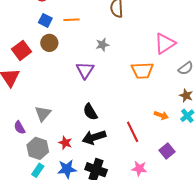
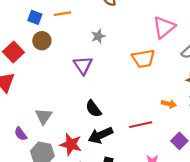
red line: (133, 132) -> (141, 125), turned -70
red star: (65, 143) -> (71, 144), size x1.5

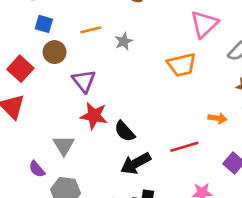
orange line: (63, 14) -> (91, 30), moved
purple triangle: (83, 65) -> (84, 81), moved
red star: (71, 144) -> (94, 116), moved

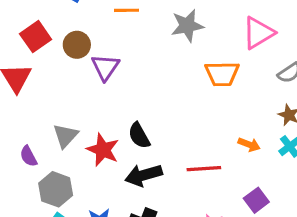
gray star: (124, 41) -> (187, 26), moved, size x1.5
brown circle: (55, 52) -> (77, 45), moved
red star: (94, 116) -> (103, 150), moved

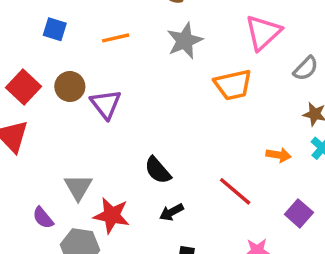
red star: (103, 150) -> (112, 215), moved
red line: (204, 169) -> (235, 191), turned 56
black arrow: (144, 175) -> (172, 212), size x0.6

